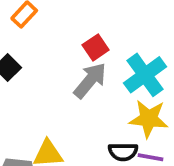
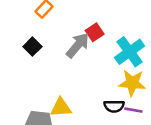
gray arrow: (90, 80) -> (78, 45), moved

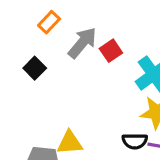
gray arrow: (78, 45) -> (82, 43), moved

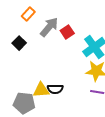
black semicircle: (135, 141) -> (55, 89), moved

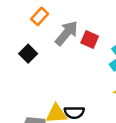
red square: (67, 32) -> (90, 39), turned -32

